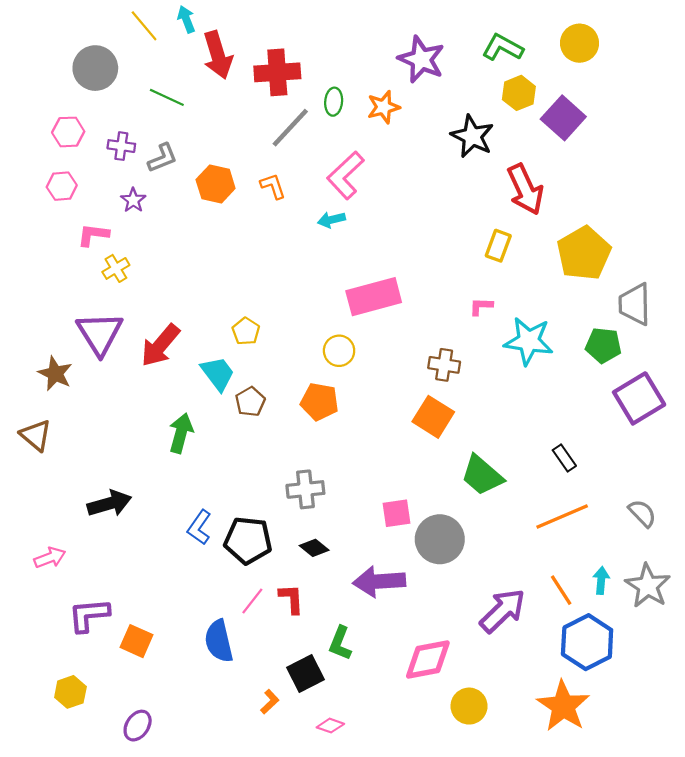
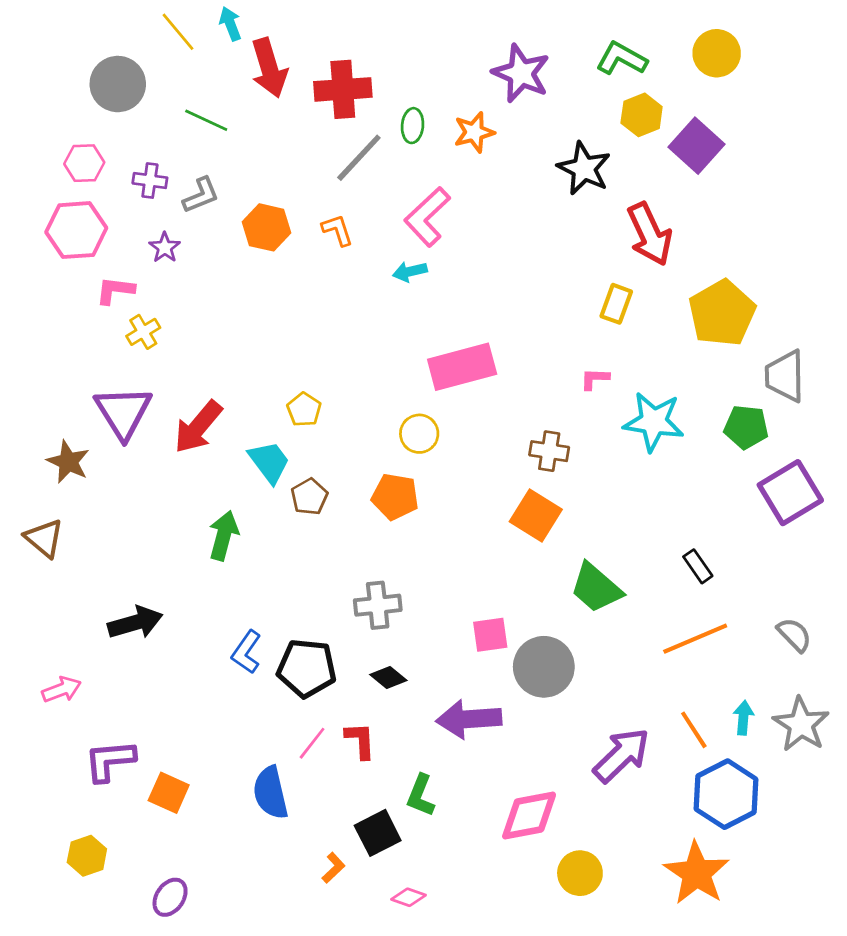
pink hexagon: (62, 186) -> (76, 230), size x1.6

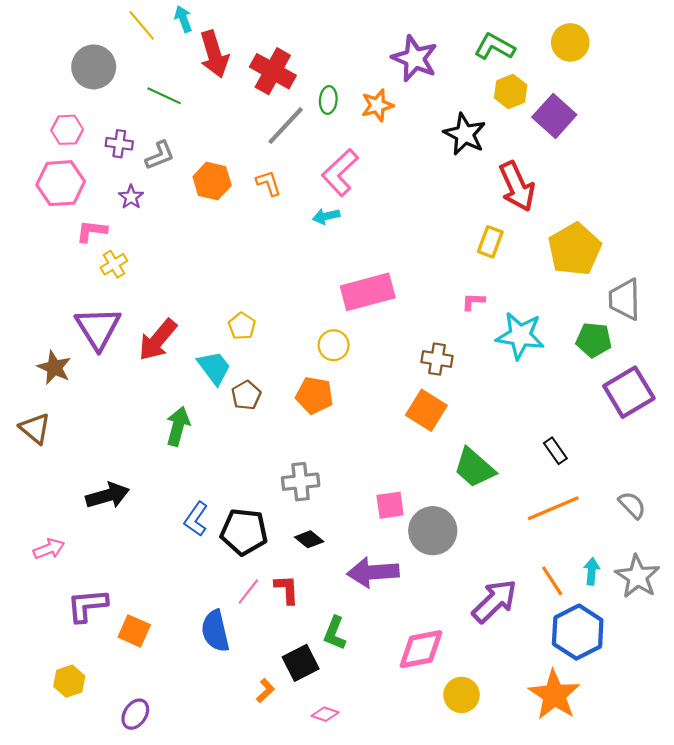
red cross: (343, 89) -> (273, 71), turned 33

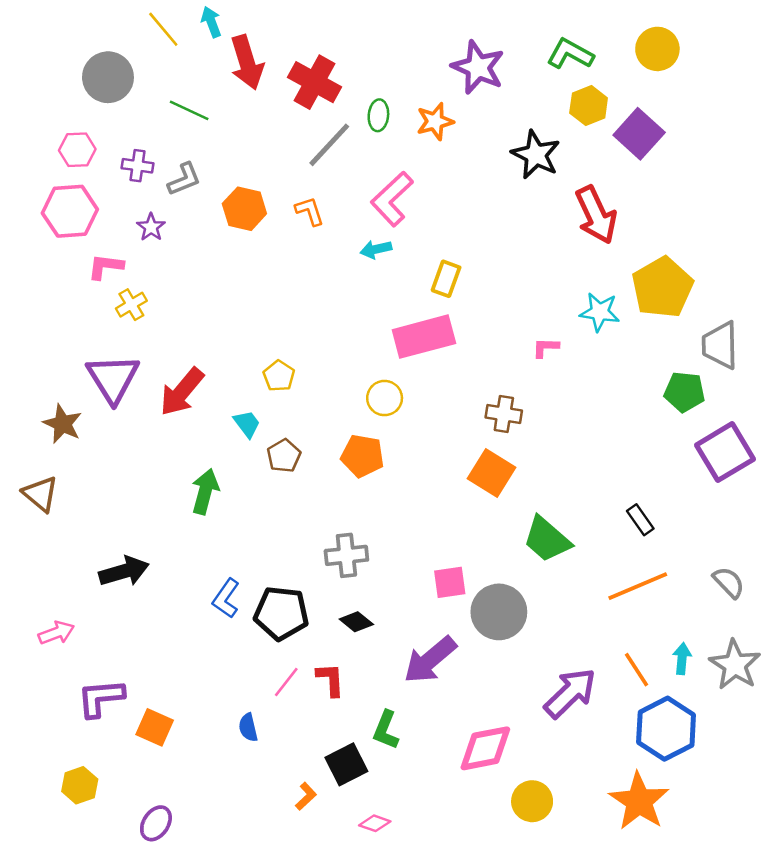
yellow rectangle: (490, 242) -> (446, 279), moved
cyan star: (520, 336) -> (600, 312), moved, size x0.7
cyan trapezoid: (214, 368) -> (247, 424), size x0.7
purple arrow: (373, 572) -> (430, 660), turned -36
blue semicircle: (215, 631) -> (248, 727), size x0.6

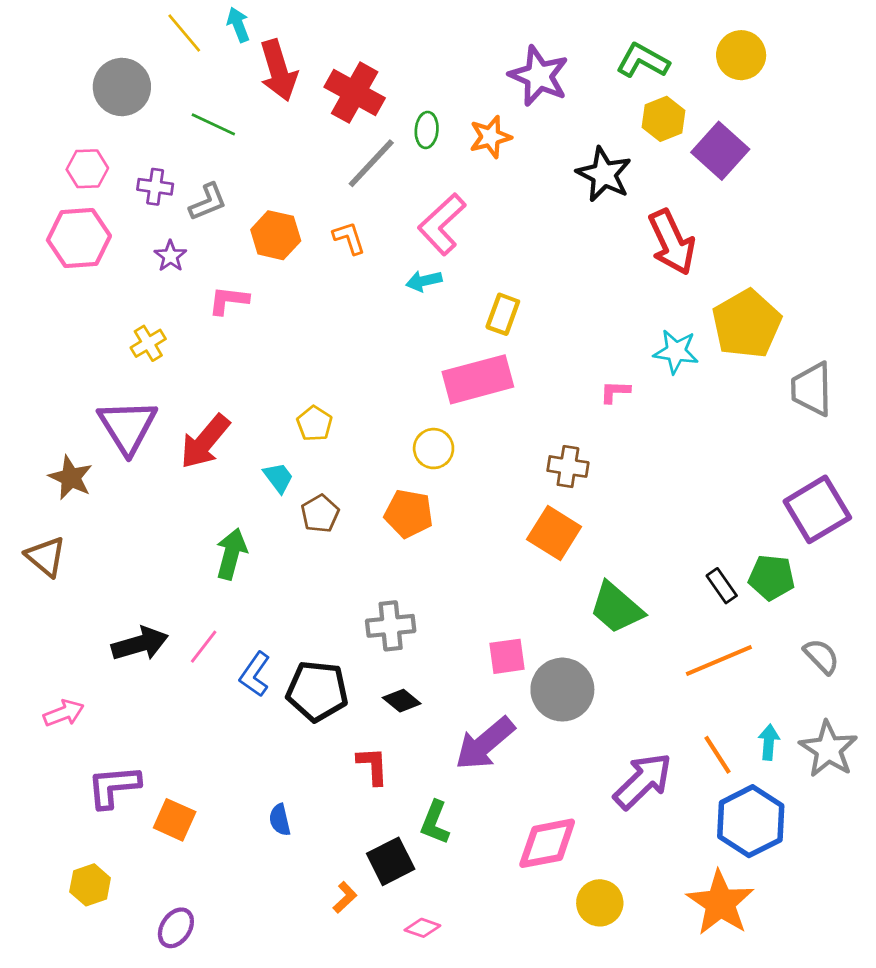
pink L-shape: (106, 267) -> (229, 300), moved
green pentagon: (684, 392) -> (772, 577), moved
pink line: (286, 682) -> (204, 647), moved

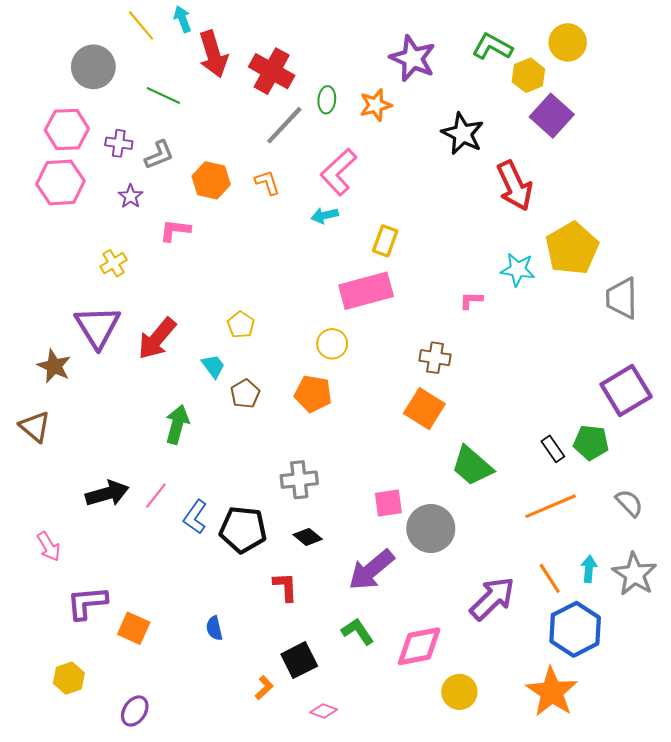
yellow hexagon: (664, 119) -> (528, 75), moved
pink hexagon: (87, 169) -> (67, 129), size x1.4
pink arrow: (64, 713) -> (49, 547), turned 80
green L-shape: (435, 823) -> (358, 631), moved, turned 124

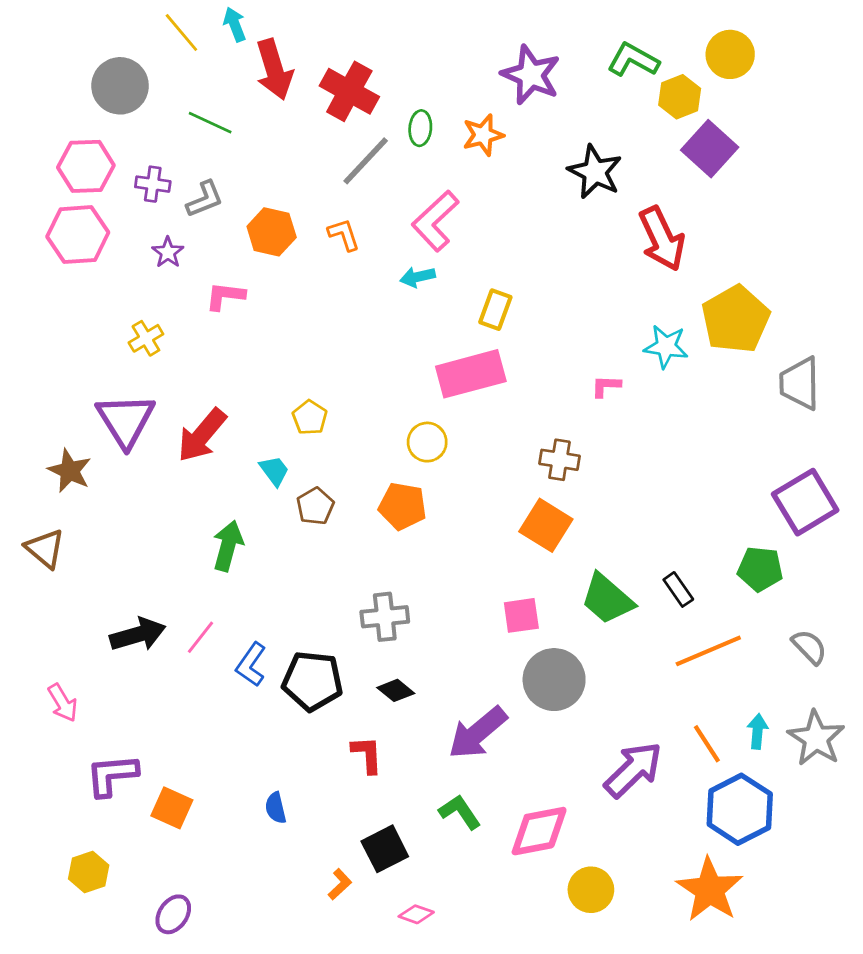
black rectangle: (553, 449) -> (678, 589), moved
pink square: (388, 503) -> (521, 615), moved

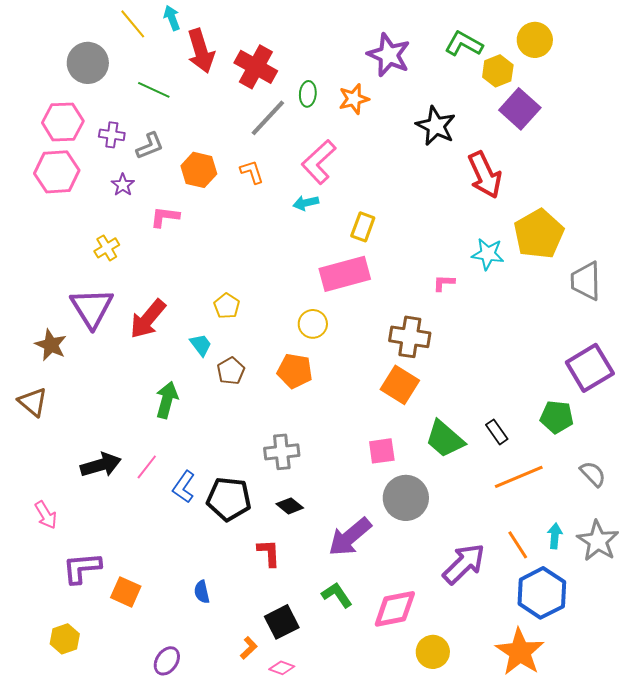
brown cross: (560, 460) -> (410, 337), size x1.4
purple ellipse: (173, 914) -> (167, 661), moved
pink diamond: (416, 914) -> (282, 668), moved

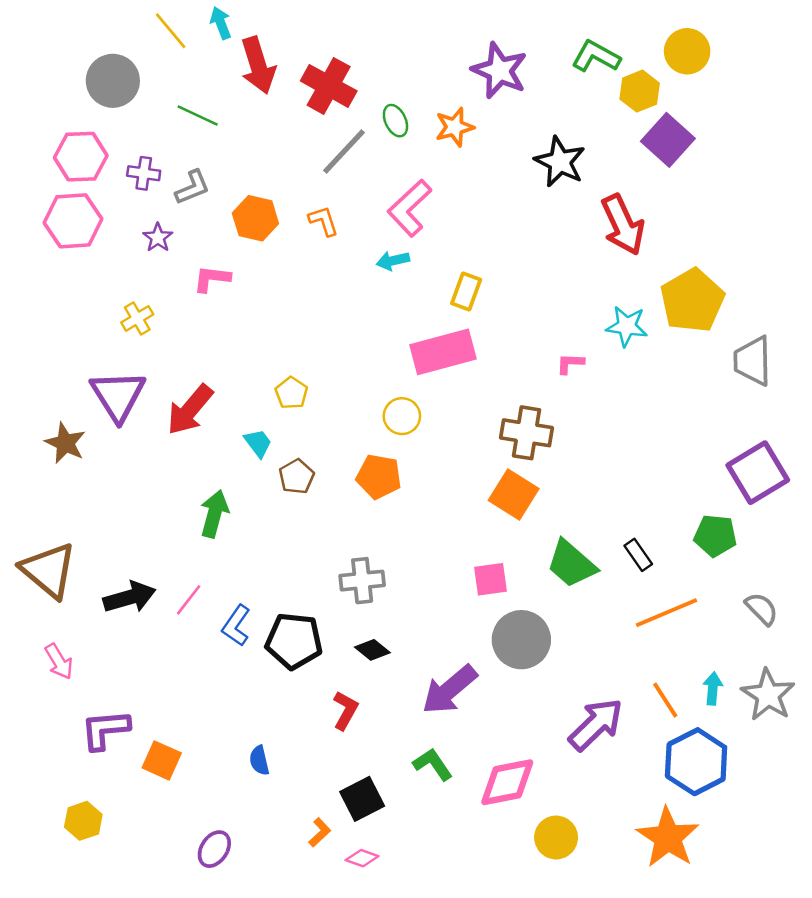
green ellipse: (308, 94) -> (395, 121), turned -30
brown triangle: (33, 402) -> (49, 570), moved, size x1.5
red L-shape: (269, 553) -> (345, 710), turned 32

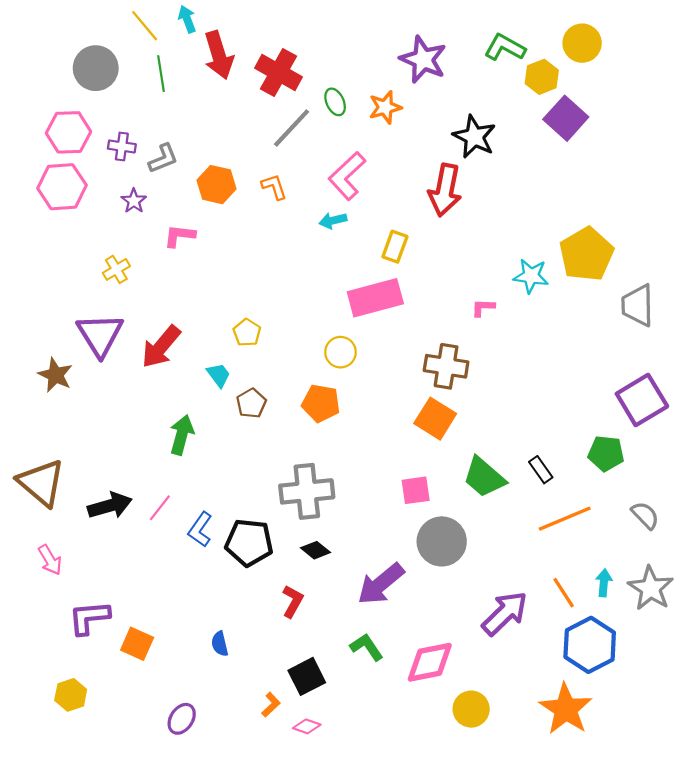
green line: (198, 115) -> (161, 74), moved, turned 56
red arrow: (623, 225) -> (445, 190), moved, turned 36
gray cross: (362, 581) -> (307, 491), size x1.4

